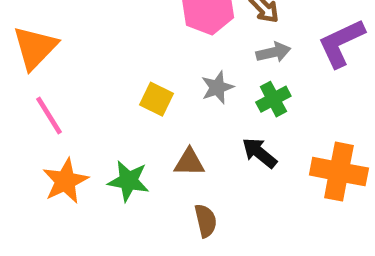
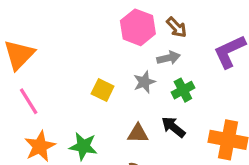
gray arrow: (273, 52) -> (169, 58), moved
brown triangle: (189, 162) -> (138, 133), moved

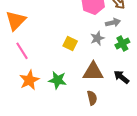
black arrow: (173, 127) -> (121, 77), moved
brown triangle: (138, 133) -> (93, 72), size x1.5

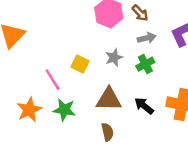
gray arrow: (113, 23) -> (147, 38), moved
pink line: (22, 51) -> (53, 80), moved

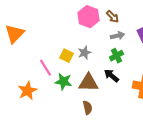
gray star: (114, 58) -> (84, 53), moved
black arrow: (144, 106) -> (111, 76), moved
green star: (64, 110) -> (63, 82), moved

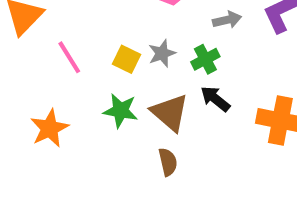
green cross: (116, 56) -> (205, 59), moved
pink line: (45, 68) -> (69, 57), moved
brown triangle: (88, 83) -> (170, 113), turned 40

